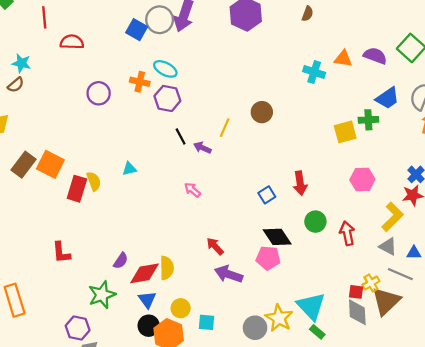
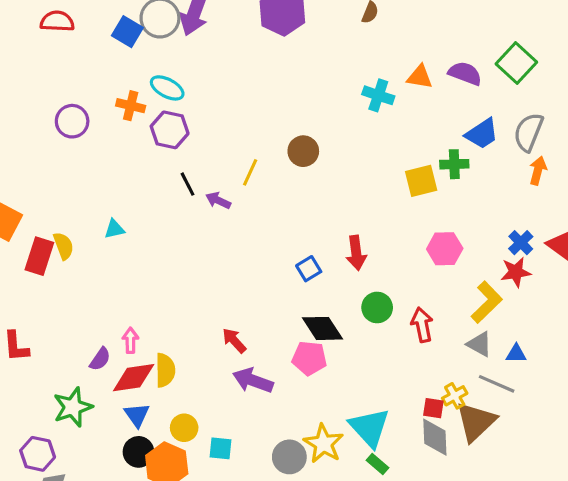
red semicircle: (72, 42) -> (57, 21), moved
pink arrow: (192, 190) -> (130, 340), moved, turned 49

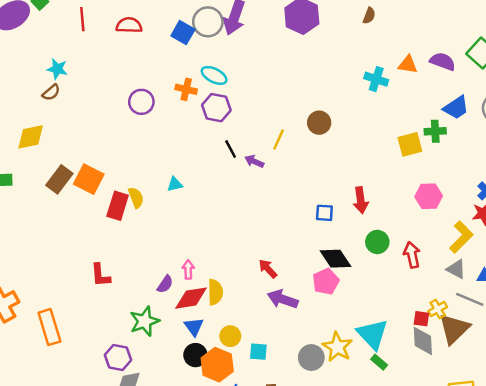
blue square: (309, 269) -> (324, 213), turned 36
pink pentagon: (309, 358) -> (326, 282), turned -30

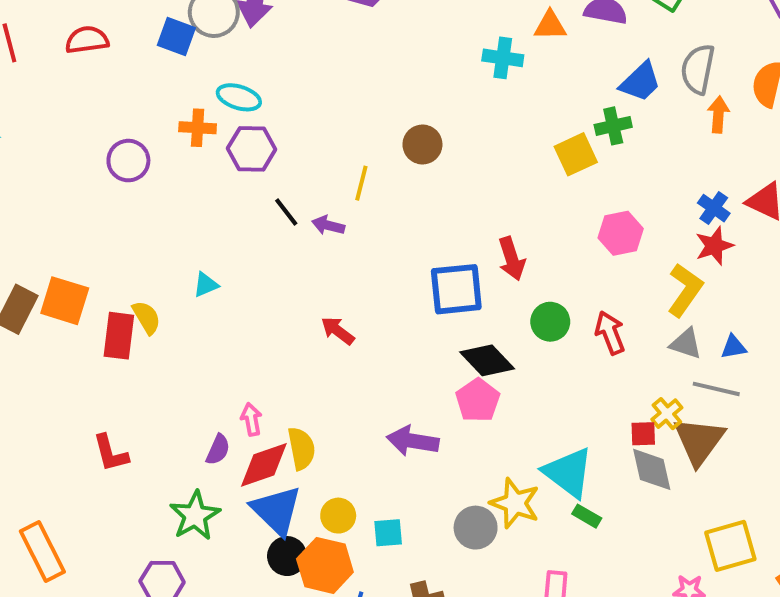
blue square: (324, 213) -> (456, 289), size x1.8
red arrow: (268, 269) -> (338, 331), moved
blue triangle: (194, 327) -> (276, 510), size x1.6

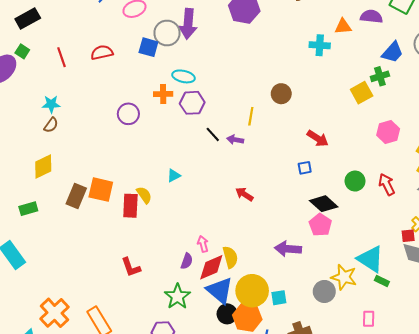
red arrow: (512, 259) -> (318, 138), moved, turned -35
blue square: (456, 289) -> (305, 168), size x0.5
yellow circle: (338, 516) -> (252, 291), size x1.8

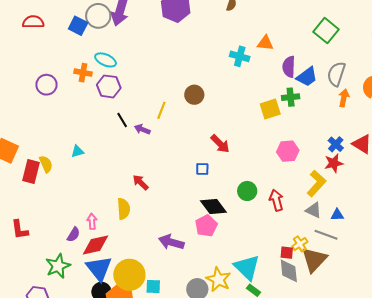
purple semicircle: (371, 16) -> (289, 67), moved, turned -105
yellow semicircle: (230, 257) -> (124, 209), moved

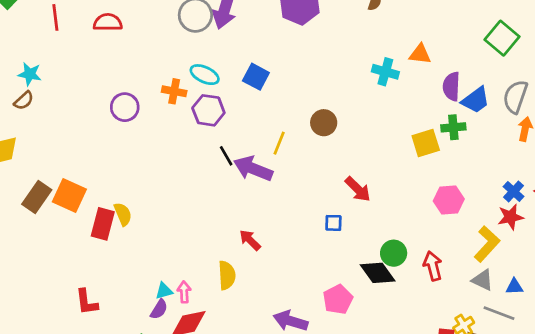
blue square: (78, 26) -> (256, 77), moved
purple arrow: (142, 129) -> (253, 169), size x1.8
cyan triangle: (77, 151) -> (164, 291), moved
black diamond: (213, 206) -> (378, 273), moved

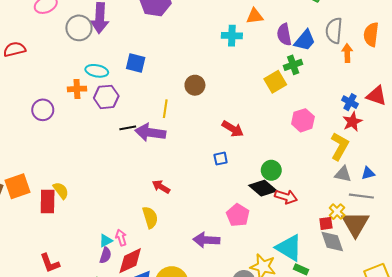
black line: (226, 156) -> (128, 128), turned -56
orange square: (69, 195) -> (17, 186), turned -30
red arrow: (433, 266) -> (286, 197), moved, turned 135

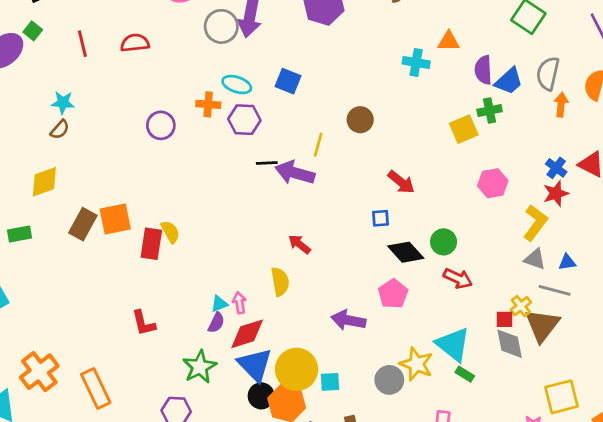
black diamond: (263, 188) -> (406, 252), moved

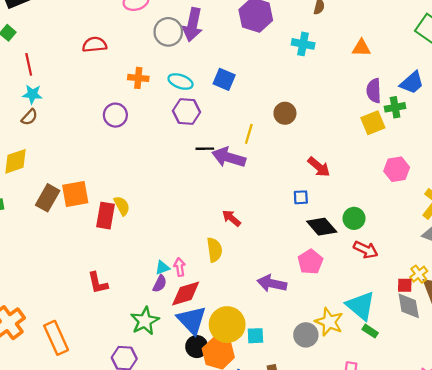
red line: (82, 44) -> (29, 64), moved
cyan cross: (416, 62) -> (303, 44), moved
purple semicircle: (483, 70) -> (374, 91), moved
orange cross: (208, 104) -> (138, 78), moved

